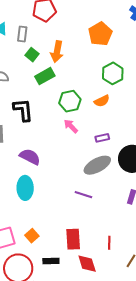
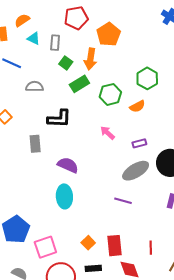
orange pentagon: (100, 34) -> (109, 34), moved
green hexagon: (70, 101) -> (110, 94), moved
black L-shape: (23, 110) -> (59, 119), turned 100
orange square: (32, 236) -> (88, 243), moved

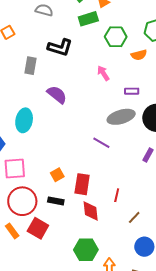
cyan ellipse: (64, 196) -> (24, 120), moved

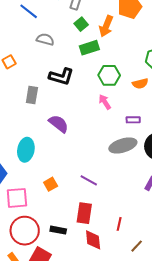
green hexagon: (116, 37) -> (109, 75), moved
purple line: (101, 143) -> (89, 180), moved
orange square: (57, 175) -> (51, 184), moved

